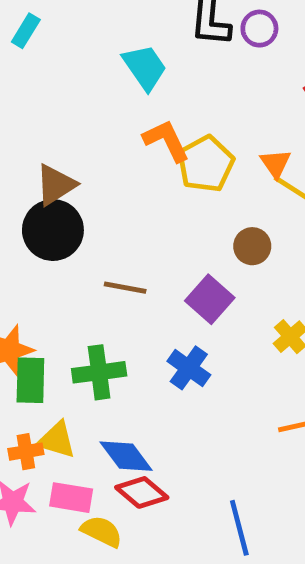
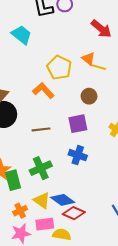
orange L-shape: (166, 141) -> (43, 91), moved
purple square: (210, 299) -> (78, 124), turned -36
yellow triangle: (57, 440) -> (42, 200), moved, turned 36

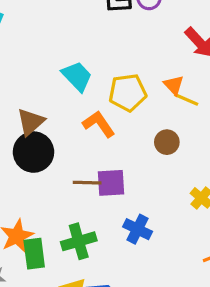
cyan trapezoid: (22, 35) -> (77, 76), moved
yellow pentagon: (59, 68) -> (128, 93), turned 30
purple square: (78, 124) -> (111, 183), moved

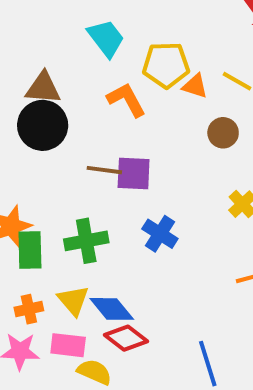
orange triangle: (174, 85) -> (195, 86), moved, turned -35
brown triangle: (31, 122) -> (43, 88), turned 40
brown circle: (167, 142) -> (223, 133), moved

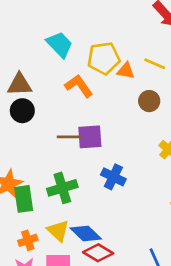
black circle: (43, 125) -> (22, 111), size x0.7

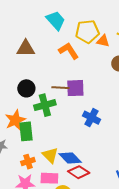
black circle: (22, 111) -> (26, 88), moved
green cross: (62, 188) -> (45, 105), moved

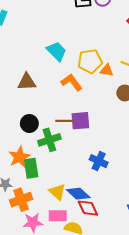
blue cross: (91, 118) -> (99, 161), moved
orange cross: (28, 162) -> (21, 200), moved, size x1.5
red diamond: (79, 172) -> (88, 208), turned 35

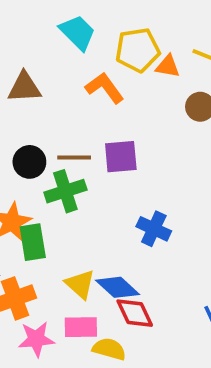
brown line: (65, 121) -> (74, 157), moved

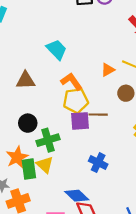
yellow pentagon: (138, 50) -> (76, 101), moved
orange triangle: (168, 66) -> (108, 70), turned -40
brown line: (74, 157) -> (98, 115), moved
yellow triangle: (80, 284) -> (45, 165), moved

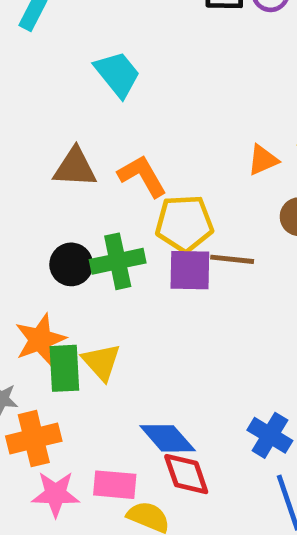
cyan trapezoid: (57, 49) -> (117, 74), moved
orange L-shape: (71, 81) -> (142, 176), moved
green cross: (48, 140) -> (118, 261), moved
blue cross: (98, 163) -> (270, 435), moved

